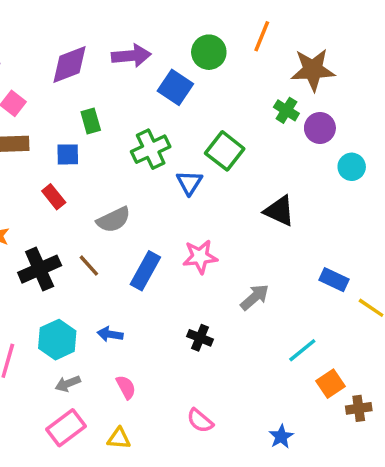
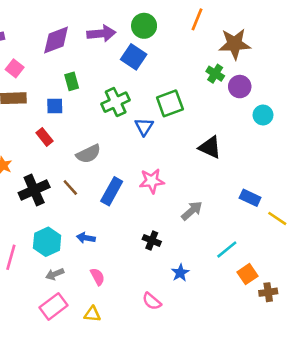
green circle: (209, 52) -> (144, 26), moved
green square: (225, 151) -> (170, 103), turned 32
blue star: (281, 437) -> (180, 273), moved

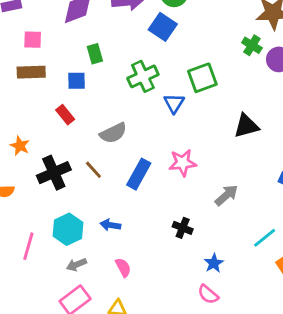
pink square: (15, 68) -> (33, 40), turned -36
black triangle: (210, 147) -> (246, 126), turned -40
pink semicircle: (152, 301) -> (208, 294), moved

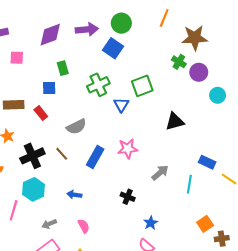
brown rectangle: (31, 72) -> (14, 105), moved
cyan hexagon: (68, 229) -> (33, 189), moved
cyan line: (265, 238) -> (189, 184), moved, turned -42

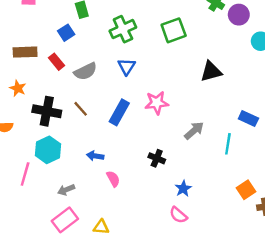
blue square: (49, 88) -> (66, 33), turned -32
blue triangle: (121, 105) -> (126, 67), moved
gray semicircle: (76, 127) -> (85, 71), moved
black cross: (32, 156) -> (47, 111), turned 35
pink semicircle: (84, 226) -> (113, 179), moved

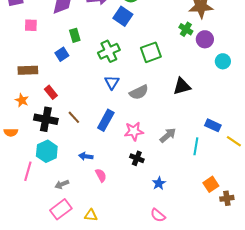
red rectangle: (56, 62) -> (51, 92), moved
gray semicircle: (85, 71) -> (139, 92), moved
pink star: (157, 103) -> (134, 131), moved
pink semicircle: (178, 215) -> (158, 215), moved

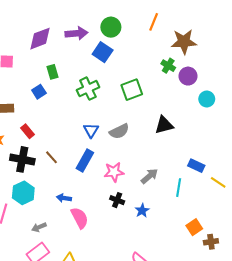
blue triangle: (112, 82) -> (91, 130), moved
pink semicircle: (101, 175) -> (80, 218), size x1.5
blue star: (159, 183) -> (142, 211), moved

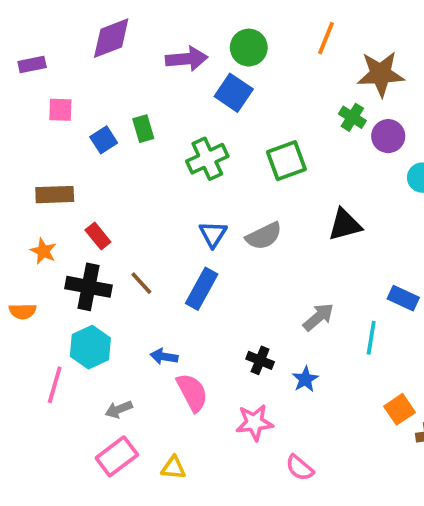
purple diamond: (40, 39) -> (111, 38), moved
blue square: (39, 92) -> (104, 140), moved
pink star: (114, 172) -> (254, 423), moved

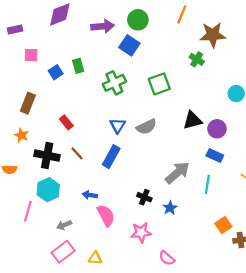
purple circle: (388, 136) -> (217, 129), moved
brown rectangle: (55, 195) -> (28, 103), turned -66
red rectangle: (98, 236) -> (66, 122), moved
blue rectangle: (403, 298) -> (215, 156), moved
gray arrow: (318, 317) -> (177, 173), size x1.4

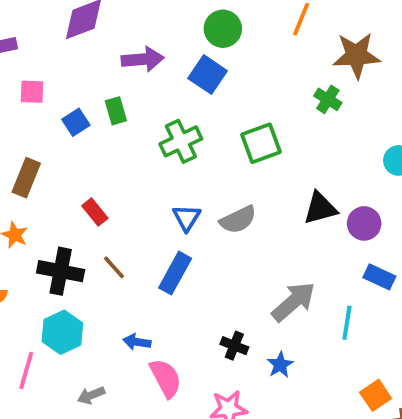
purple arrow: (103, 26) -> (143, 59), moved
blue rectangle: (215, 156) -> (379, 277), moved

